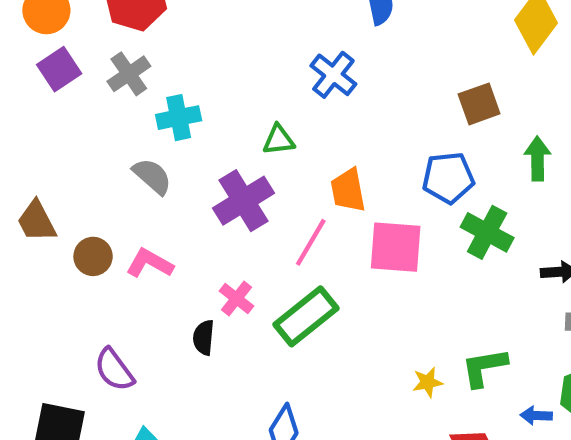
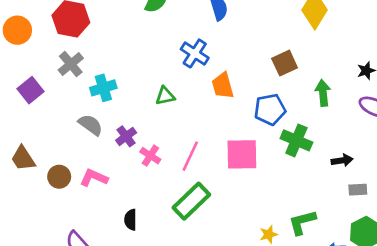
purple square: (59, 69) -> (30, 90), moved
orange trapezoid: (348, 190) -> (223, 86), moved
purple cross: (243, 201) -> (126, 136), moved, size x0.6
pink cross: (236, 299) -> (150, 156), moved

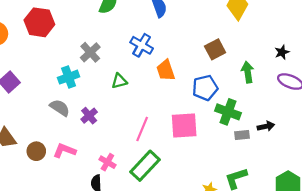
gray cross: (71, 64) -> (90, 52), moved
pink cross: (150, 156) -> (107, 162), moved
gray rectangle: (358, 190) -> (242, 135), moved

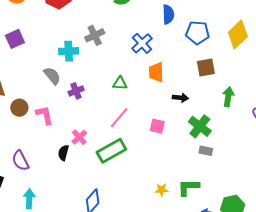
green triangle: (119, 81) -> (120, 83), moved
blue pentagon: (205, 88) -> (198, 33), moved
pink square: (184, 125) -> (157, 126), size x0.6
black arrow: (266, 126) -> (180, 98), moved
pink L-shape: (65, 151) -> (45, 115), turned 40

